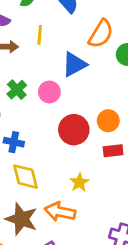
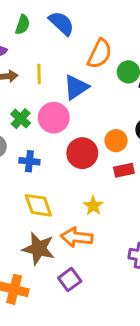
yellow line: (40, 35) -> (39, 74), moved
pink circle: (49, 92) -> (54, 118), size x1.4
blue cross: (14, 142) -> (29, 161), moved

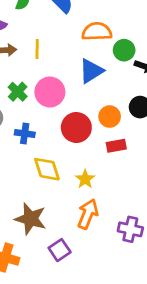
orange semicircle: (100, 54) -> (97, 32), turned -120
blue triangle: (76, 87) -> (91, 71), moved
yellow diamond: (38, 205) -> (47, 169), moved
orange arrow: (77, 237) -> (88, 214), moved, turned 104

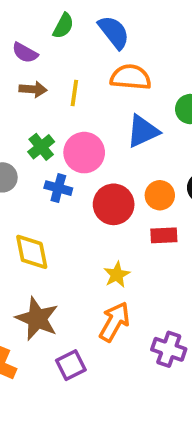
orange semicircle: (97, 32) -> (131, 77), moved
blue cross: (25, 134) -> (58, 188), moved
yellow diamond: (47, 169) -> (32, 252), moved

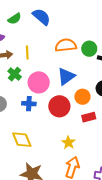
green semicircle: (63, 26) -> (15, 19), turned 40
orange semicircle: (131, 77) -> (66, 45), moved
blue triangle: (143, 131) -> (66, 76), moved
green cross: (41, 147) -> (15, 74), moved

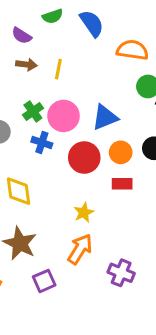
orange semicircle: (66, 45) -> (132, 50), moved
green cross: (15, 74) -> (33, 112), moved

